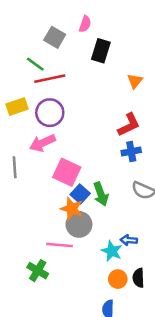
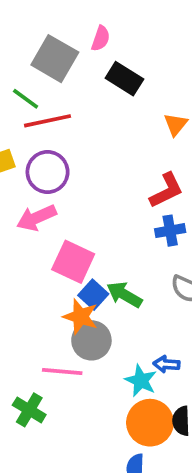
gray square: (55, 37) -> (55, 59), size x1.4
black rectangle: (101, 51) -> (124, 79), turned -75
green arrow: (101, 194) -> (124, 295), turned 140
orange circle: (118, 279) -> (150, 423), size x1.6

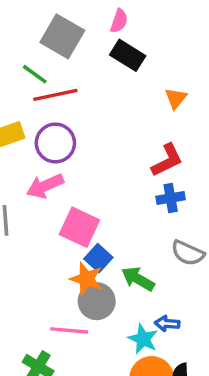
pink semicircle: (101, 38) -> (119, 21), moved
green arrow: (124, 295) -> (138, 279), moved

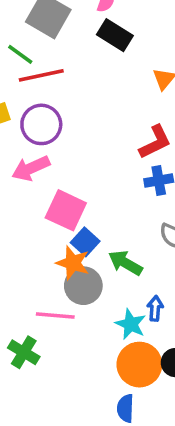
blue arrow: (167, 324) -> (155, 308), turned 90

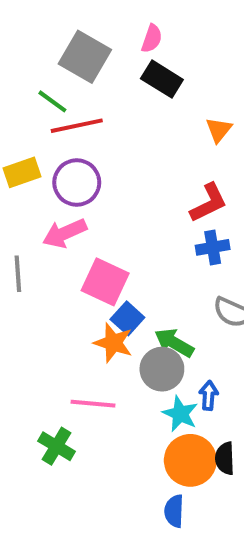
gray circle: (83, 286) -> (162, 369), moved

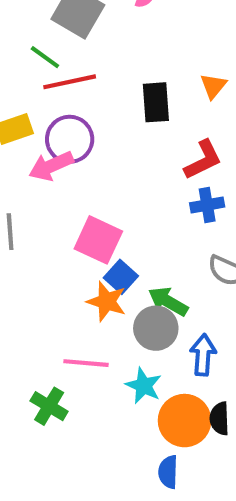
black rectangle: (162, 79) -> (156, 102), moved, turned 54
pink arrow: (65, 233) -> (51, 166), moved
blue arrow: (209, 395) -> (203, 355), size x1.4
cyan star: (180, 414) -> (143, 386), moved

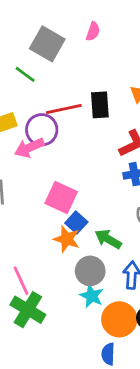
red line: (70, 82) -> (64, 109), moved
gray circle: (156, 328) -> (90, 271), moved
pink line: (86, 363) -> (21, 281), moved, turned 60
green cross: (49, 406) -> (28, 310), size x1.4

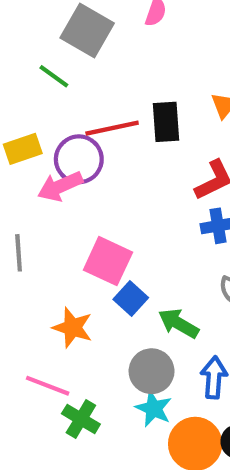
orange star: (67, 239) -> (73, 328), moved
pink line: (21, 281) -> (48, 386), turned -44
green cross: (28, 310) -> (81, 419), moved, size x0.7

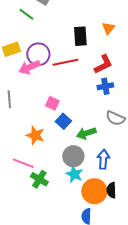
red line: (112, 128) -> (65, 62), moved
pink square: (108, 261) -> (52, 103), size x0.6
green arrow: (179, 323) -> (86, 133), turned -48

